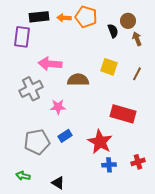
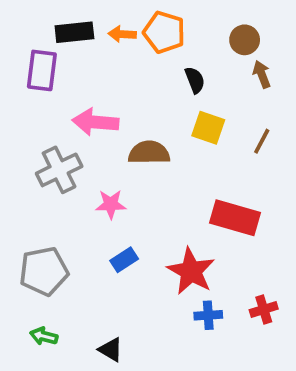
black semicircle: (113, 31) -> (195, 80), moved
gray pentagon: (37, 142) -> (44, 271), moved

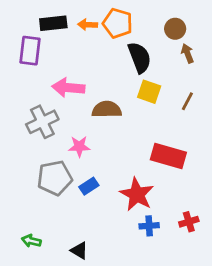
black semicircle: (195, 80) -> (140, 57), size x1.6
gray pentagon: (44, 271) -> (55, 178), moved

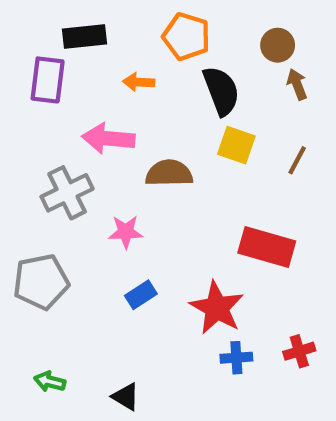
orange arrow: (88, 25) -> (139, 82), moved
gray pentagon: (55, 178) -> (41, 282), moved

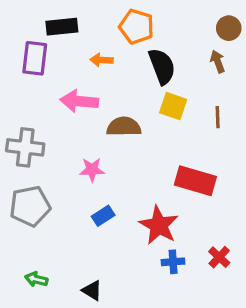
brown circle: (278, 45) -> (229, 28), moved
brown line: (297, 160) -> (218, 117), turned -30
gray cross: (67, 193) -> (25, 147), moved, turned 33
red cross: (299, 351) -> (219, 257), turned -30

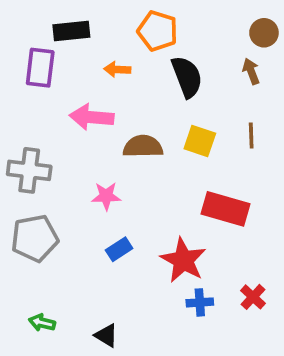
yellow square: (173, 106) -> (200, 141), moved

